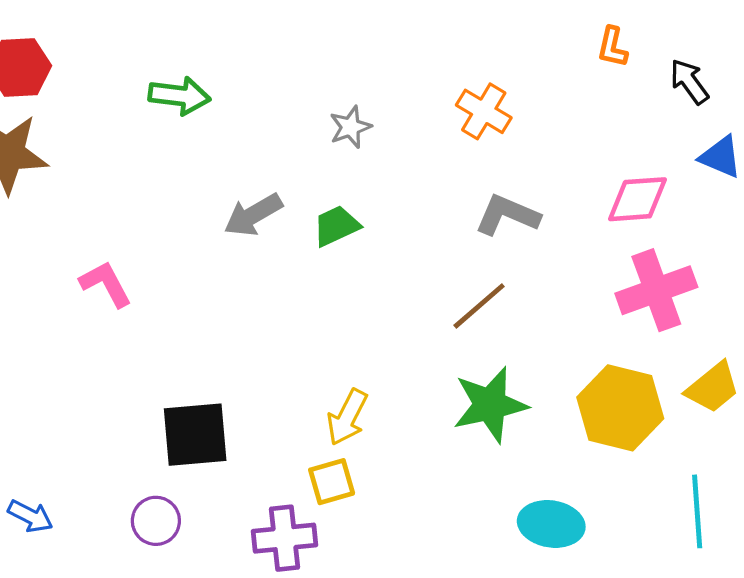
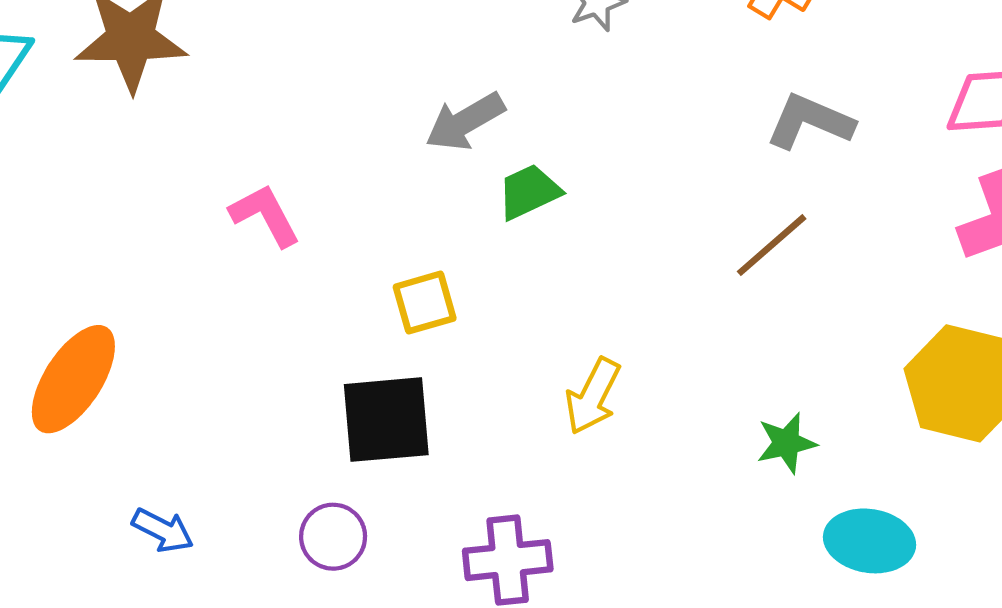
green trapezoid: (336, 226) -> (529, 192), moved
green star: (490, 405) -> (787, 443), moved, size x0.6
yellow square: (332, 482) -> (425, 303), moved

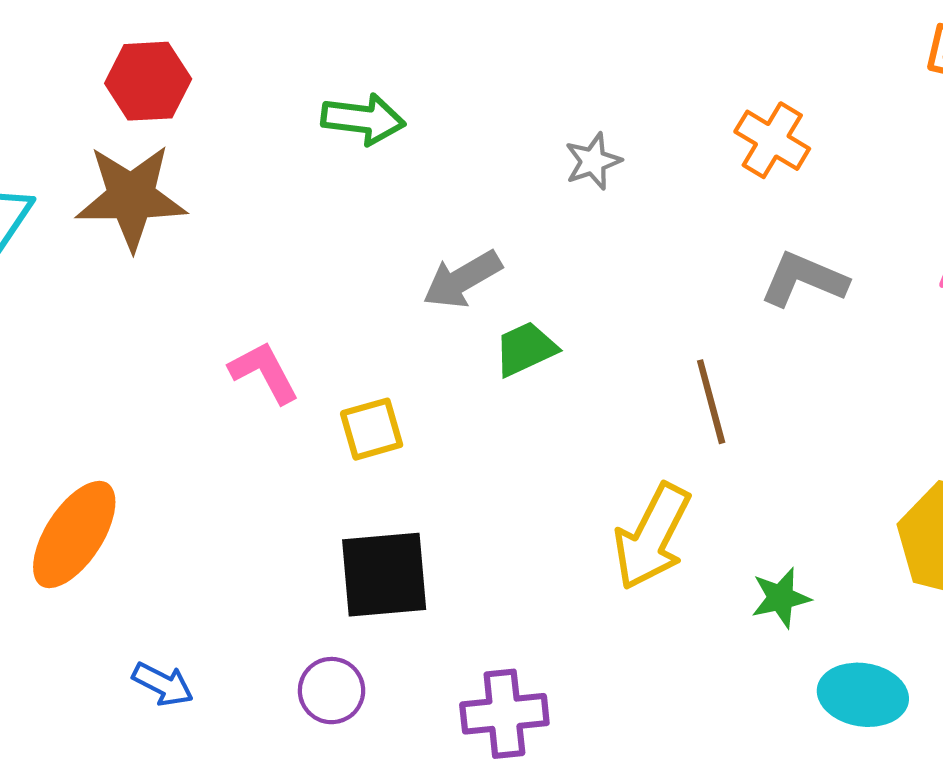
brown line: (772, 245) -> (711, 402), moved, turned -64
yellow square: (425, 303) -> (372, 429), moved
yellow arrow: (593, 396) -> (652, 537), moved, size x1.4

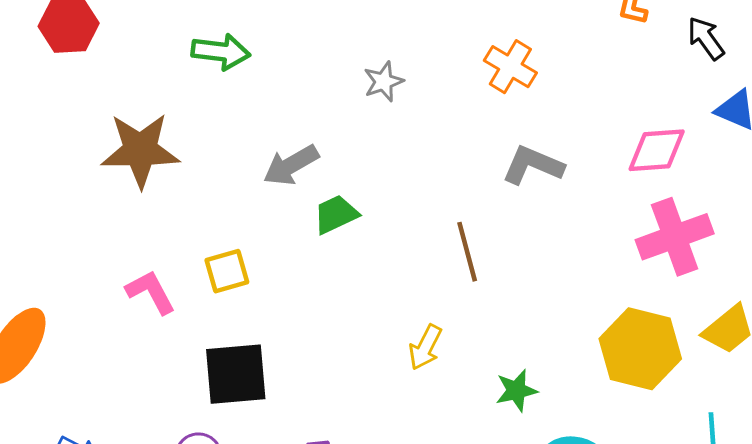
brown star: (131, 197) -> (140, 150), moved
pink L-shape: (264, 372) -> (151, 292), moved
yellow arrow: (652, 537) -> (425, 347), size x0.6

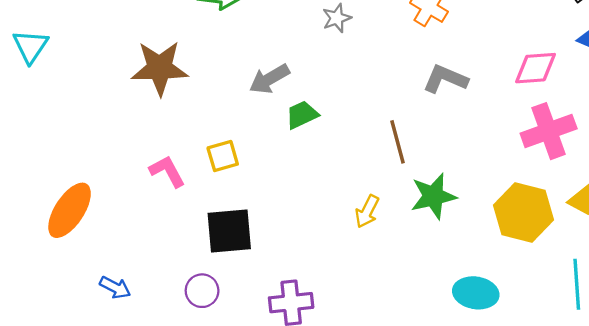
green star: (516, 391) -> (433, 196), moved, size x1.5

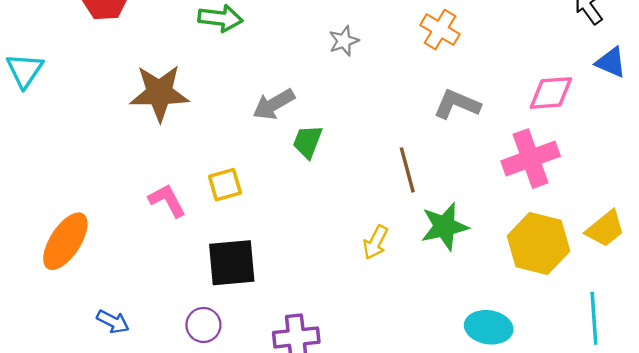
green trapezoid: (302, 115) -> (308, 142), turned -44
pink cross: (549, 131) -> (531, 159), moved

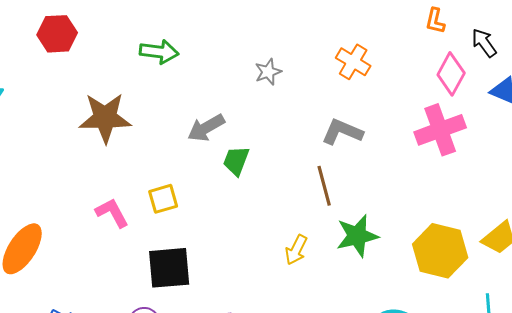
pink diamond: (551, 93) -> (451, 74), moved, turned -57
gray L-shape: (457, 104) -> (342, 132), moved
pink cross: (531, 159) -> (440, 130), moved

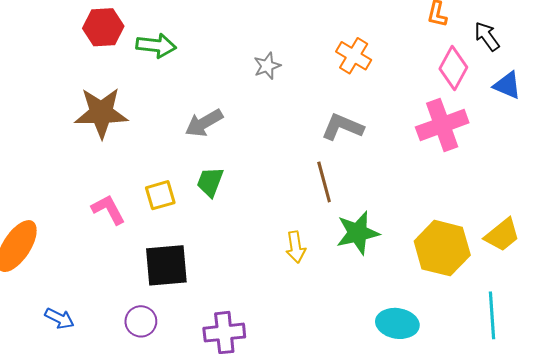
red hexagon: (57, 34) -> (103, 27), moved
green trapezoid: (236, 161) -> (210, 182), moved
yellow arrow: (296, 250) -> (296, 247), turned -36

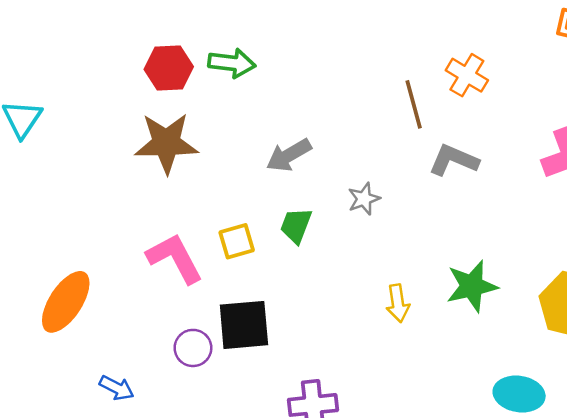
red hexagon: (103, 27) -> (169, 68), moved
gray star: (267, 66) -> (364, 199), moved
brown line: (324, 182) -> (414, 104), moved
pink L-shape: (108, 209) -> (175, 258), size x1.4
purple circle: (141, 321) -> (193, 348), moved

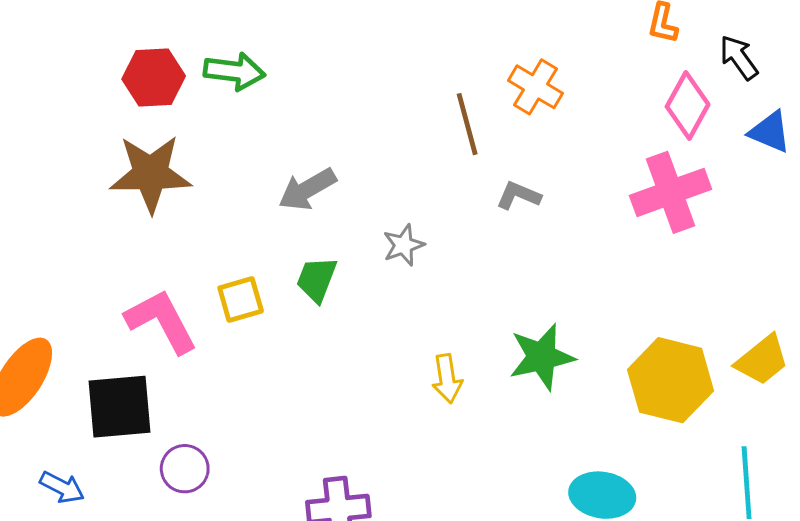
gray L-shape: (454, 160) -> (518, 195), size x0.7
black square: (244, 325) -> (120, 407), moved
purple circle: (193, 348) -> (185, 469), moved
blue arrow: (117, 388) -> (62, 487), moved

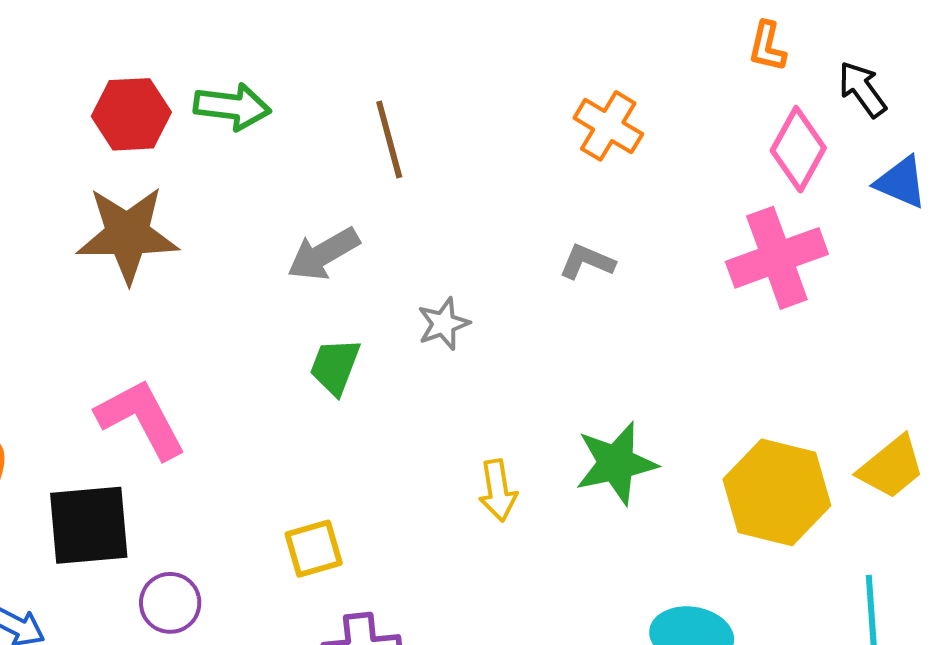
brown line: (467, 124) -> (389, 140), moved
yellow square: (241, 299) -> (314, 549), moved

